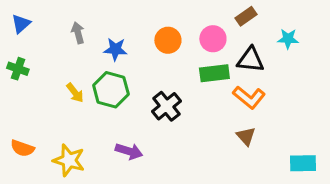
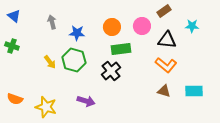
blue triangle: (21, 24) -> (14, 16), turned -40
green rectangle: (214, 73) -> (121, 49), moved
brown triangle: (246, 136) -> (164, 91), turned -32
cyan rectangle: (303, 163) -> (194, 91), moved

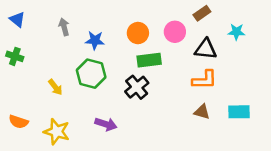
yellow arrow: (50, 62) -> (55, 87), moved
orange L-shape: (166, 65) -> (204, 80), turned -40

